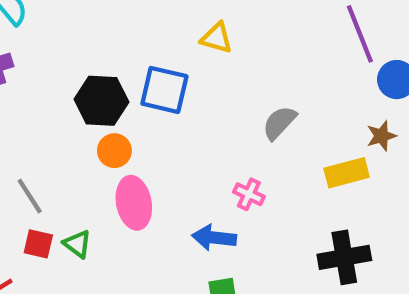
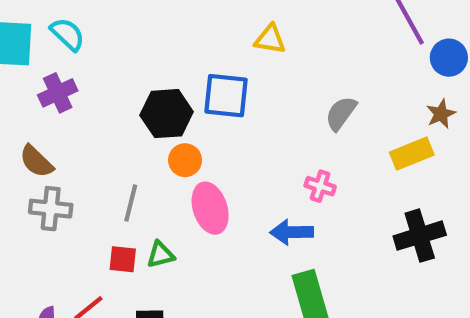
gray line: (30, 196) -> (131, 203), moved, turned 54
green triangle: (77, 244) -> (160, 255), turned -44

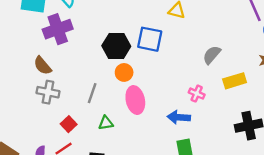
purple cross: (58, 93) -> (58, 29), size x1.4
yellow rectangle: (412, 154) -> (235, 81), moved
red square: (123, 259) -> (69, 124), moved, turned 35

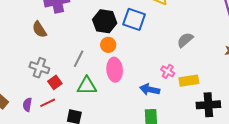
yellow rectangle: (235, 81) -> (189, 81), moved
gray cross: (48, 92) -> (39, 68), moved
green triangle: (106, 123) -> (87, 86), size x1.5

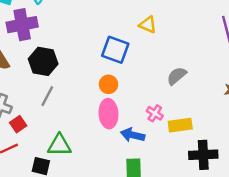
black hexagon: (105, 21) -> (43, 61), moved
orange circle: (108, 45) -> (109, 84), moved
pink ellipse: (115, 70) -> (108, 114), moved
green triangle: (87, 86) -> (59, 145), moved

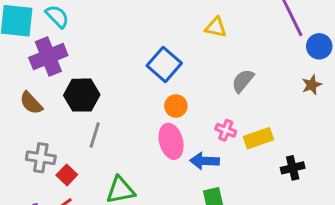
yellow triangle: (148, 25) -> (216, 27), moved
blue square: (115, 50) -> (164, 64), turned 32
orange circle: (109, 84) -> (176, 106), moved
black cross: (203, 155) -> (293, 168), size x0.7

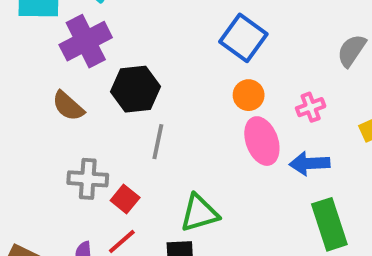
orange circle: (176, 106) -> (249, 95), moved
pink cross: (226, 130) -> (311, 107), moved, turned -36

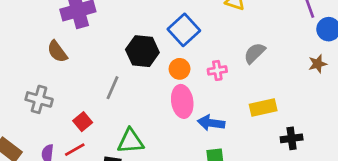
black hexagon: (135, 89) -> (142, 51), moved
pink cross: (311, 107) -> (217, 70), moved
gray cross: (88, 179) -> (39, 99), moved

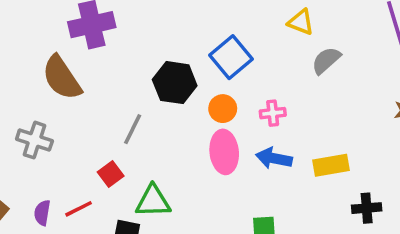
brown semicircle: (57, 52) -> (62, 78), size x1.5
gray semicircle: (255, 53) -> (326, 60), moved
red square: (83, 122) -> (111, 174), moved
blue arrow: (211, 123) -> (274, 158), moved

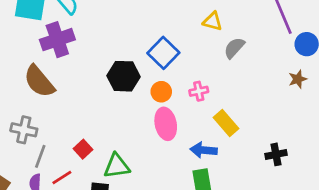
gray line: (133, 129) -> (40, 156), moved
blue arrow: (274, 158) -> (204, 150), moved
yellow rectangle: (331, 165) -> (226, 123), moved, turned 65

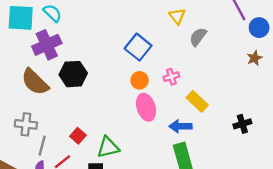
yellow triangle: (213, 21) -> (177, 16), turned 42
black hexagon: (124, 76) -> (73, 74), moved

